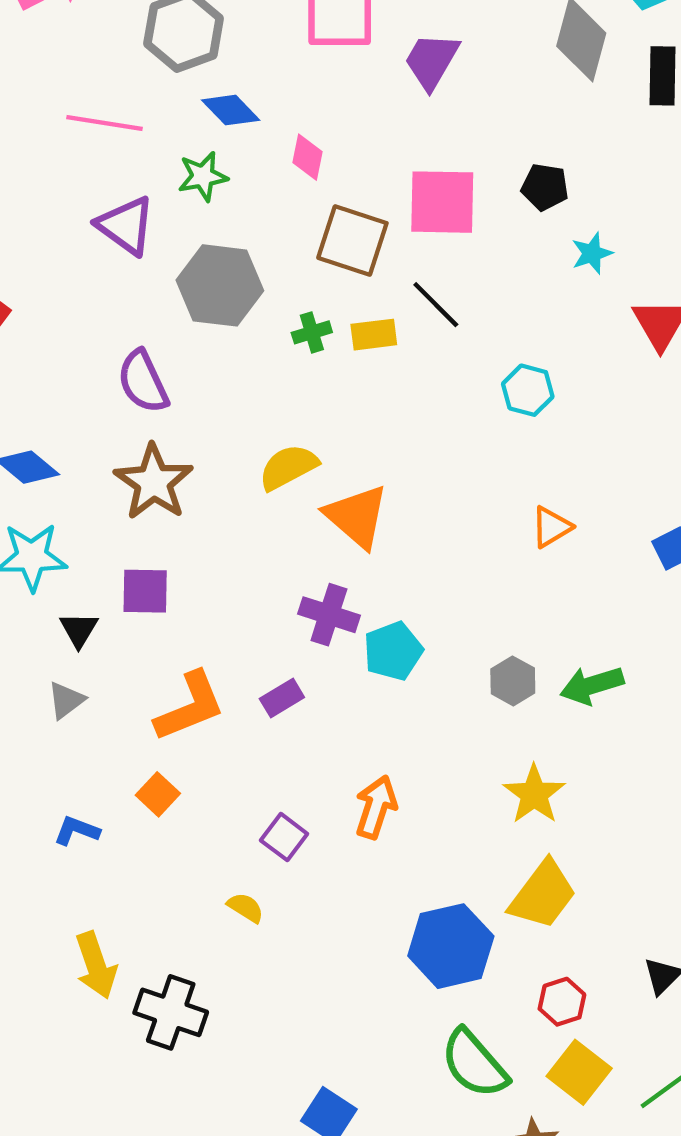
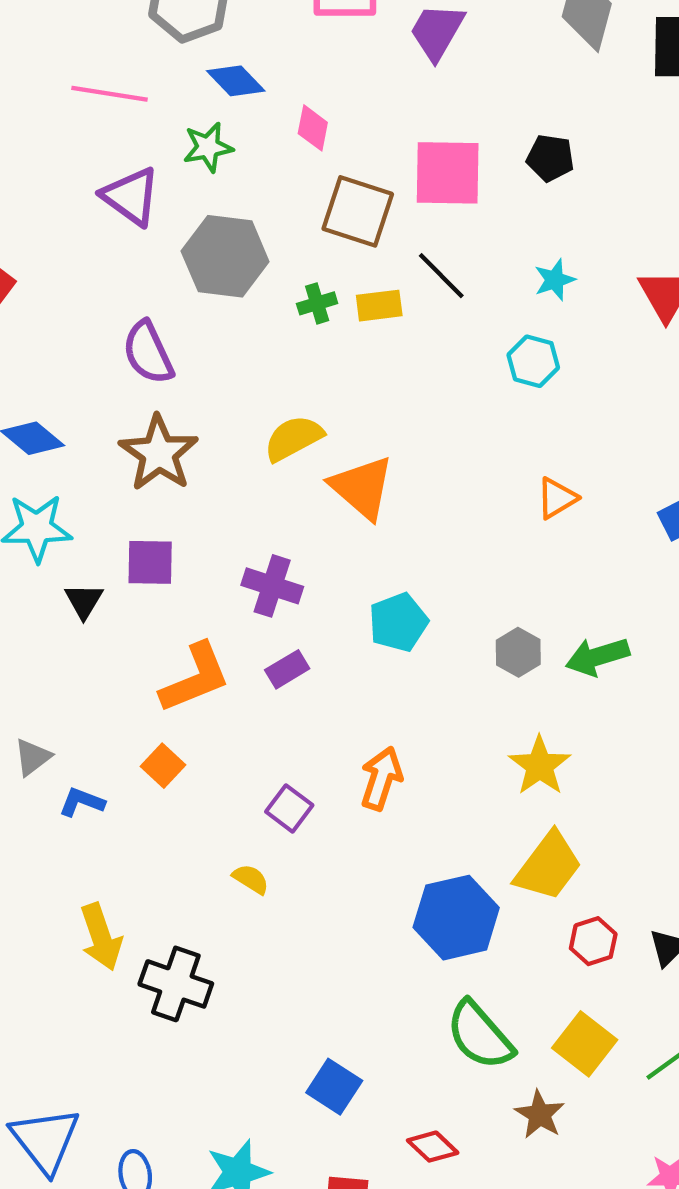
cyan star: (592, 253) -> (555, 280), moved
purple cross: (329, 615) -> (272, 586), moved
gray triangle: (66, 700) -> (32, 757), moved
red hexagon: (562, 1002) -> (593, 941), moved

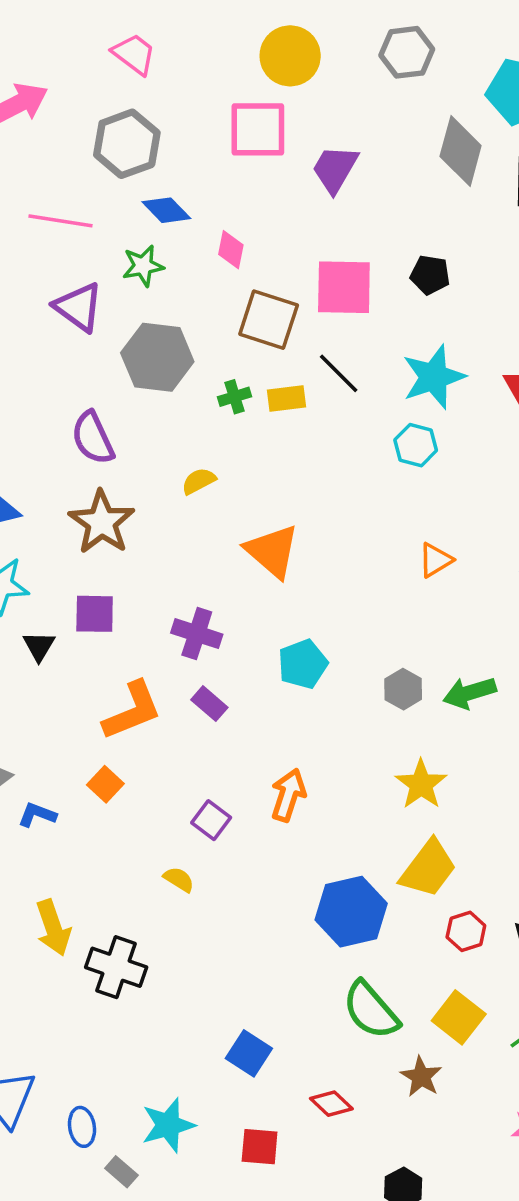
cyan star: (555, 280) -> (434, 377), size x1.8
yellow semicircle: (294, 438) -> (199, 481), moved, size x0.7
purple rectangle: (287, 669) -> (209, 704), turned 72

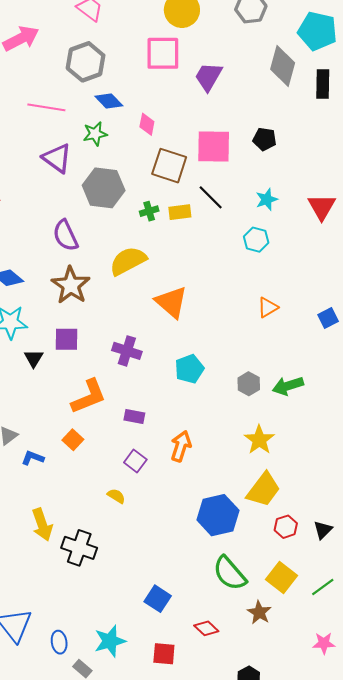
cyan star: (434, 377) -> (267, 199), size x0.6
yellow semicircle: (199, 481) -> (128, 261), size x1.8
purple rectangle: (209, 704) -> (134, 417), moved, turned -30

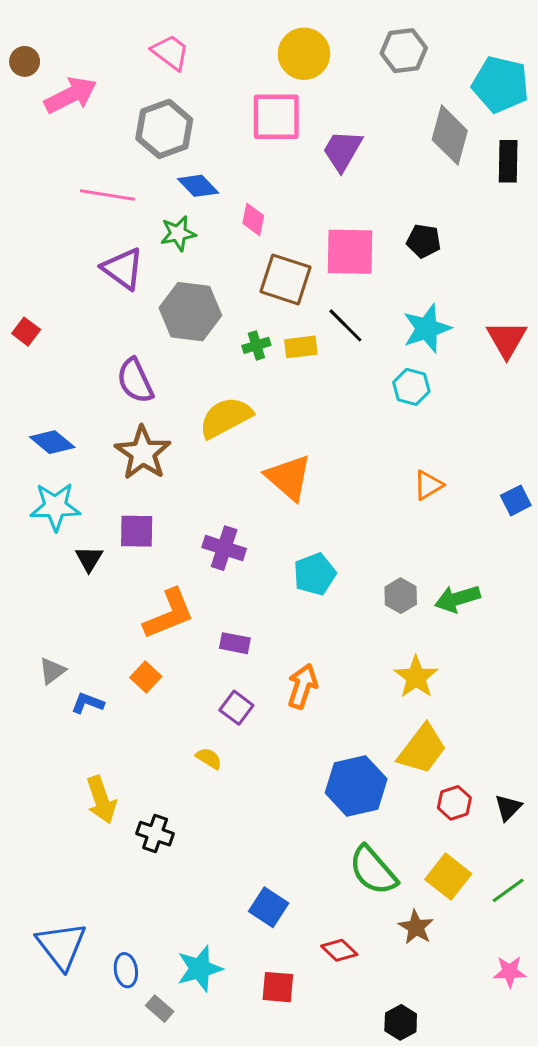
cyan star: (267, 199) -> (427, 329), size x1.5
black cross: (79, 548) -> (155, 834), size x0.7

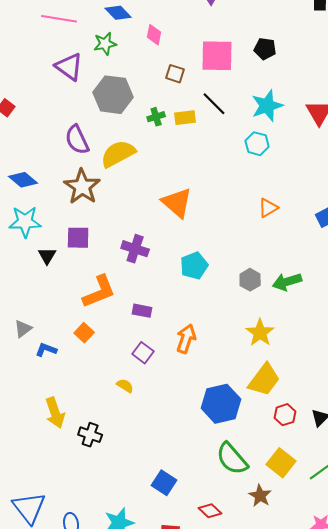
brown square: (286, 279) -> (175, 74), size x0.6
yellow semicircle: (226, 418) -> (118, 154), moved

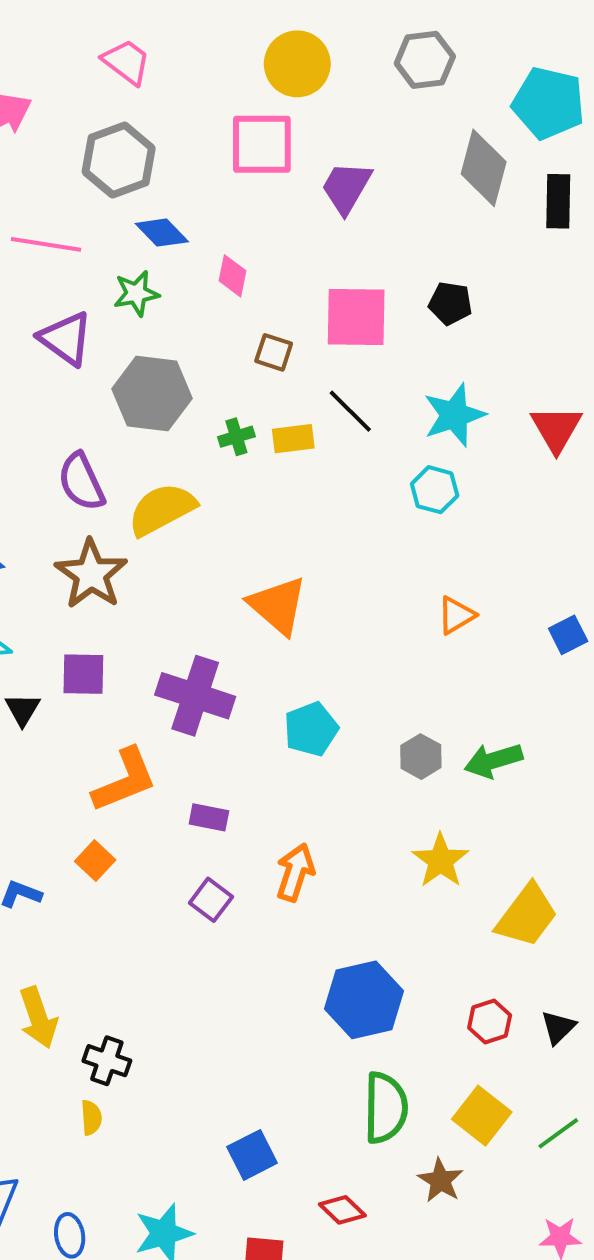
purple cross: (135, 249) -> (195, 696), size x1.4
yellow trapezoid: (264, 380) -> (527, 915), moved
yellow semicircle: (125, 386) -> (91, 1118), moved, turned 54
green semicircle: (232, 459) -> (386, 1108), turned -138
blue square: (164, 483) -> (252, 1155), turned 30

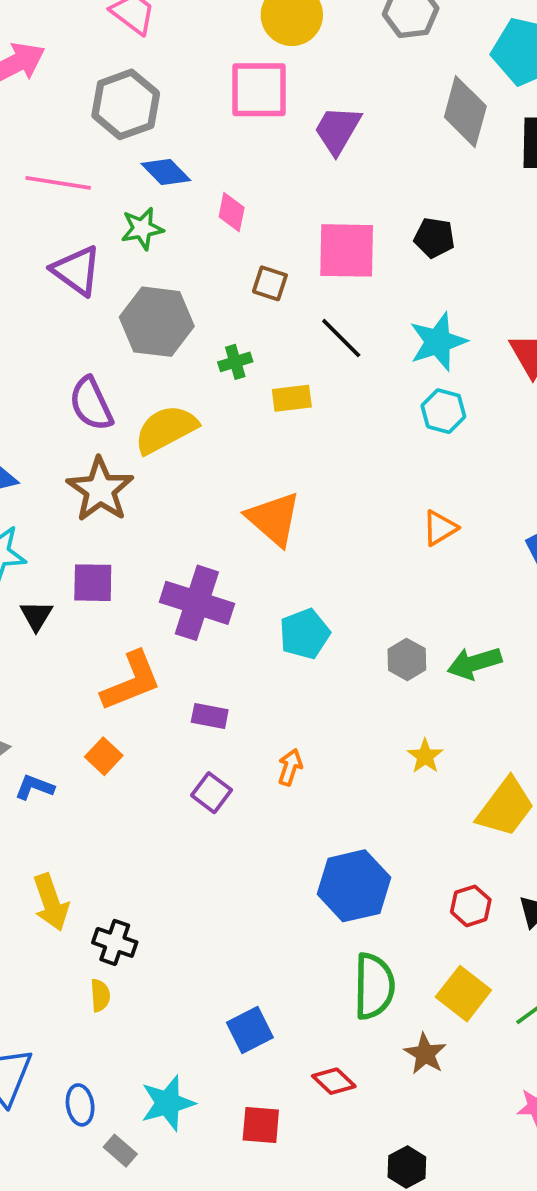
yellow rectangle: (293, 439) -> (292, 398), moved
cyan hexagon: (435, 490) -> (443, 411), moved
yellow star: (440, 861) -> (425, 756), size x0.7
orange arrow: (295, 872) -> (290, 767), size x0.7

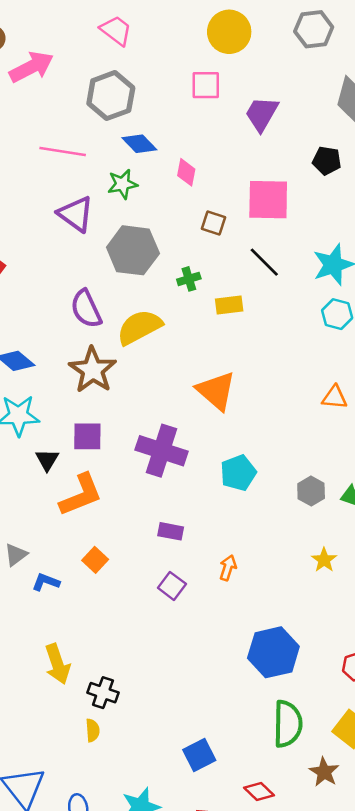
pink square: (259, 90) -> (206, 85), size x0.7
black pentagon: (434, 238) -> (327, 161), moved
orange triangle: (440, 528) -> (335, 397), turned 36
orange L-shape: (131, 681) -> (81, 495), moved

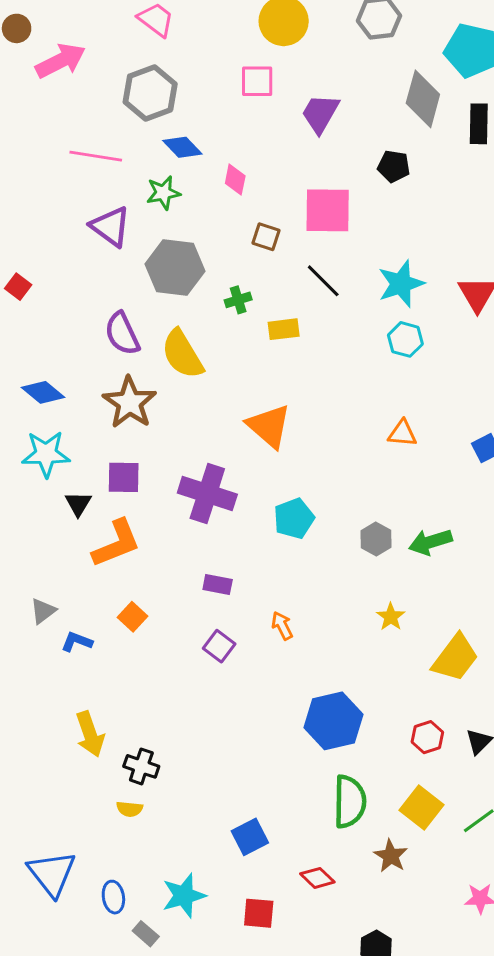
yellow semicircle: (139, 327) -> (182, 354), turned -93
orange arrow: (228, 568) -> (282, 626), turned -45
yellow semicircle: (93, 730) -> (130, 809), turned 100

